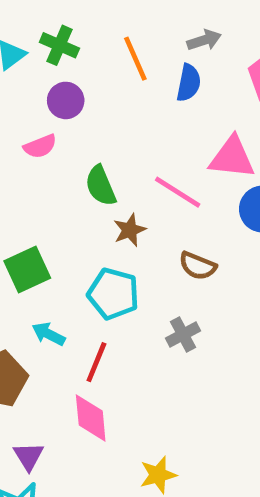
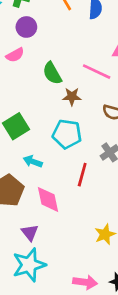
brown star: (130, 230) -> (72, 97), turned 30
red line: (96, 362) -> (82, 175), moved
pink diamond: (91, 418) -> (48, 199), moved

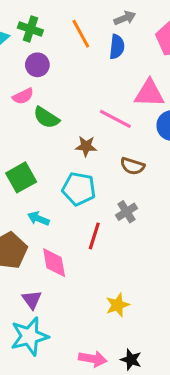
green semicircle: (52, 73) -> (46, 118), moved, turned -30

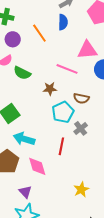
orange line: (81, 34) -> (39, 33), moved
cyan pentagon: (79, 189) -> (63, 112), moved, turned -30
cyan arrow: (38, 219) -> (24, 139), size x1.5

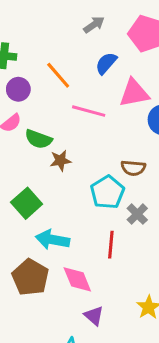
blue semicircle: (63, 22) -> (106, 63), moved, turned -133
pink line: (67, 69) -> (89, 111), moved
brown star: (50, 89) -> (60, 161), moved
purple triangle: (25, 192) -> (94, 316), moved

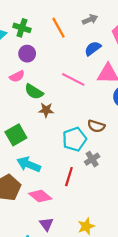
orange line: (58, 75) -> (58, 28), moved
pink diamond: (77, 279) -> (40, 196), turned -40

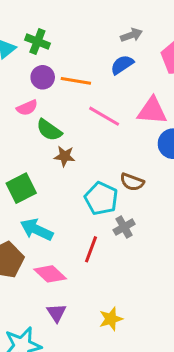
orange line: (58, 28) -> (76, 81), moved, turned -55
blue semicircle: (93, 48) -> (122, 65), moved
cyan pentagon: (74, 139) -> (101, 198), turned -30

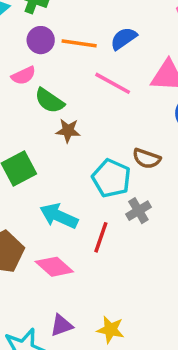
blue semicircle: (122, 65) -> (124, 38), moved
cyan arrow: (37, 230) -> (59, 216), moved
purple triangle: (56, 313) -> (62, 325), moved, turned 45
yellow star: (111, 319) -> (110, 330), moved, turned 30

